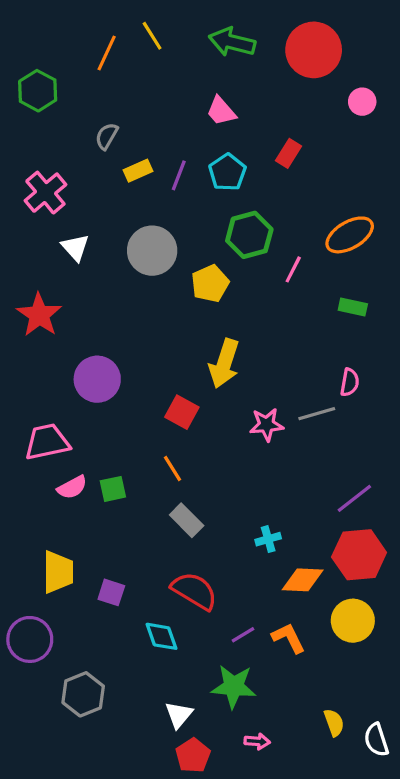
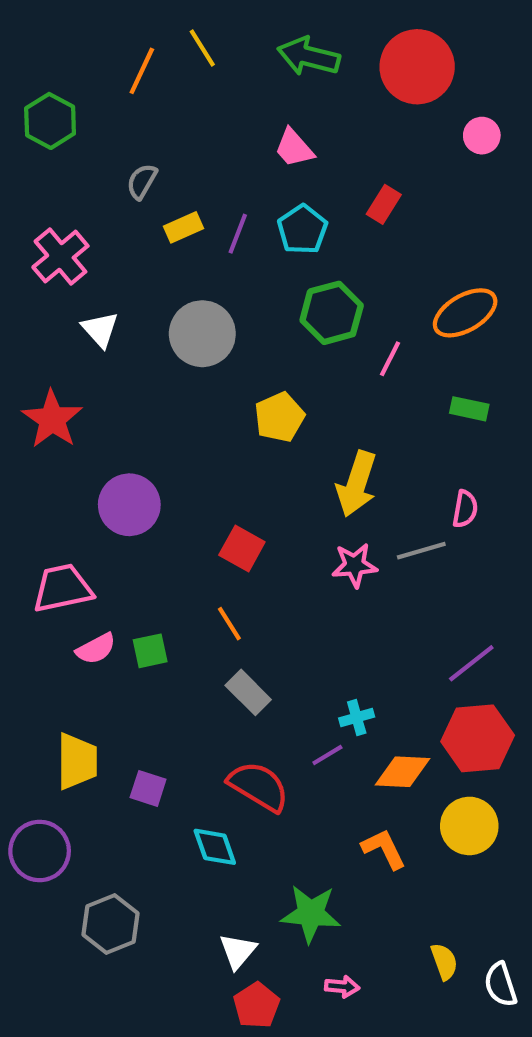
yellow pentagon: (210, 284) -> (279, 417), moved
yellow arrow: (224, 363) -> (357, 484), moved
purple line: (243, 635) -> (327, 755), moved

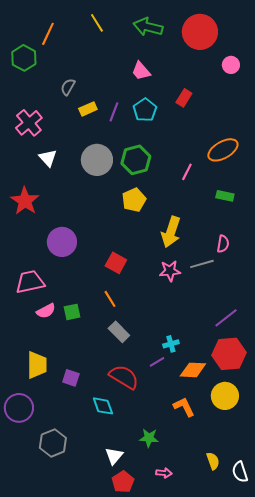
orange line: (142, 71) -> (48, 34), moved
green hexagon: (332, 313) -> (136, 160), moved
green star: (311, 914) -> (149, 438), size x0.7

